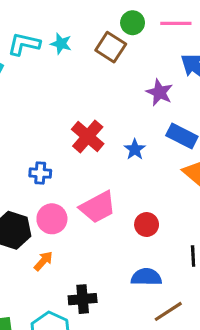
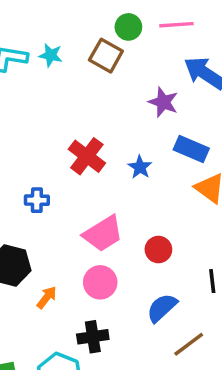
pink circle: (52, 219) -> (100, 282), moved
blue semicircle: (146, 277) -> (162, 308), turned -40

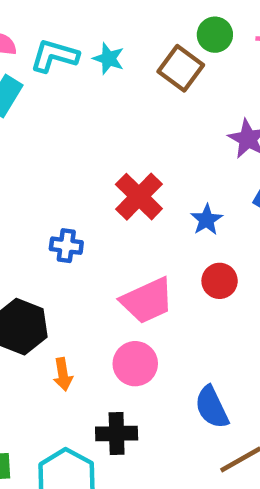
red circle: (158, 250) -> (220, 281), moved
orange arrow: (47, 297) -> (63, 374), turned 125
blue semicircle: (162, 308) -> (212, 407), turned -80

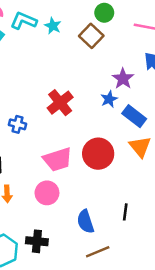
green circle: (215, 35) -> (104, 13), moved
blue star: (207, 220) -> (109, 99), moved
red circle: (220, 281) -> (98, 154), size x1.6
black cross: (117, 434) -> (37, 241), moved

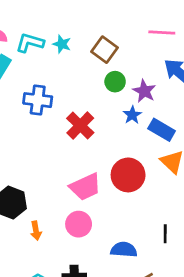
green circle: (104, 13) -> (115, 82), moved
blue cross: (17, 124) -> (38, 100), moved, size x1.5
blue semicircle: (85, 222) -> (124, 250), turned 120

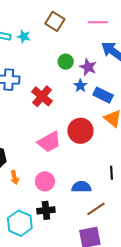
brown square: (104, 50) -> (55, 21), moved
pink circle: (79, 224) -> (45, 181), moved

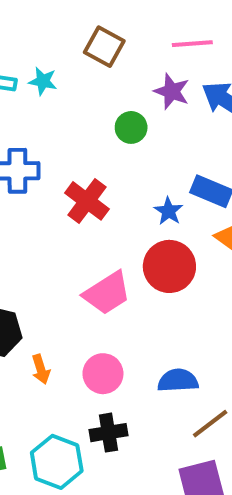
purple star: (88, 67) -> (172, 91), moved
blue star: (80, 86) -> (169, 211), moved

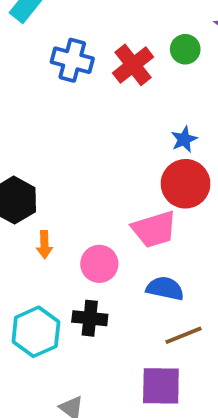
red cross: (87, 201) -> (133, 65), moved
blue star: (169, 211) -> (184, 139), moved
pink trapezoid: (107, 293) -> (154, 229), moved

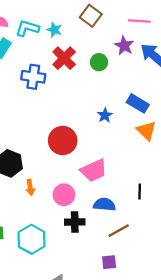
red cross: (133, 65) -> (64, 58), moved
red circle: (186, 184) -> (63, 141), moved
black cross: (90, 318) -> (75, 222), moved
purple square: (161, 386) -> (109, 262), size x0.6

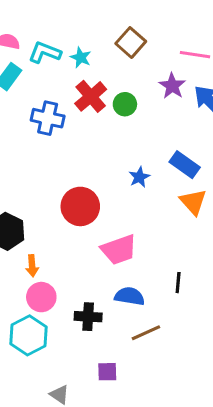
green circle: (99, 62) -> (125, 104), moved
pink circle: (64, 195) -> (41, 297), moved
purple square: (109, 262) -> (107, 372), moved

